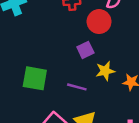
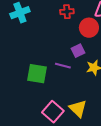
purple line: (77, 87) -> (63, 66), moved

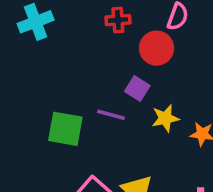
purple square: (78, 51) -> (137, 88), turned -32

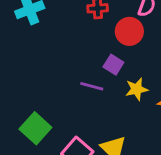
green square: (65, 129) -> (35, 128), moved, turned 32

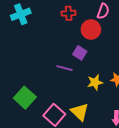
yellow star: (137, 89) -> (95, 82), moved

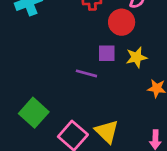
purple square: (80, 53) -> (107, 53), turned -32
yellow star: (95, 82) -> (136, 57), moved

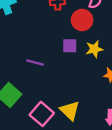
purple line: (86, 73) -> (35, 62), moved

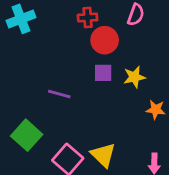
red circle: (82, 20) -> (105, 40), moved

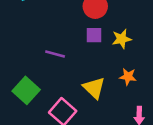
orange star: (156, 110) -> (128, 77), moved
yellow triangle: (103, 155) -> (94, 88), moved

